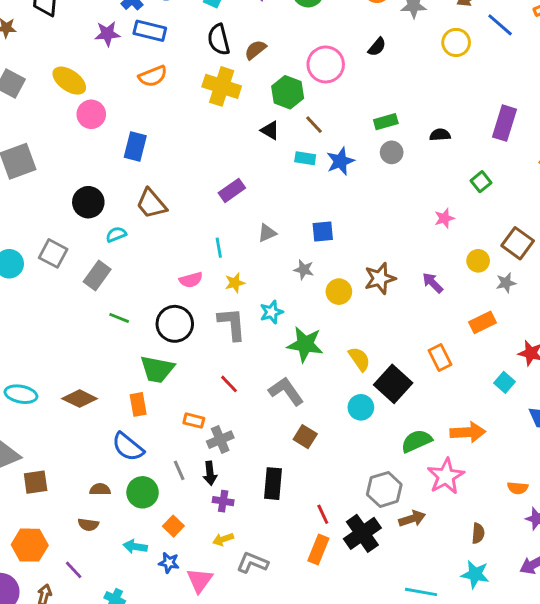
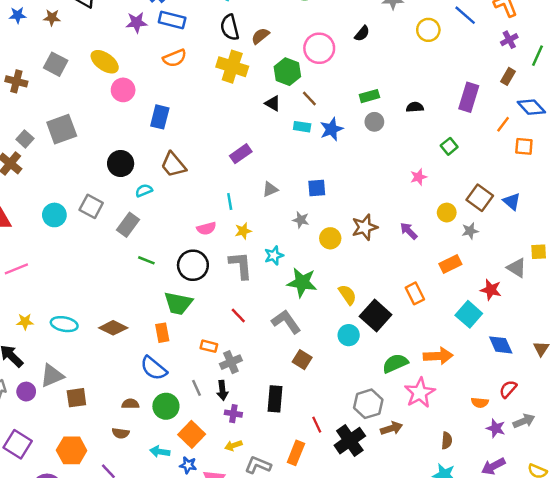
cyan square: (504, 382) -> (469, 314), size x1.5
orange square: (173, 526) -> (192, 434), size x1.5
orange rectangle: (318, 549) -> (296, 453), moved

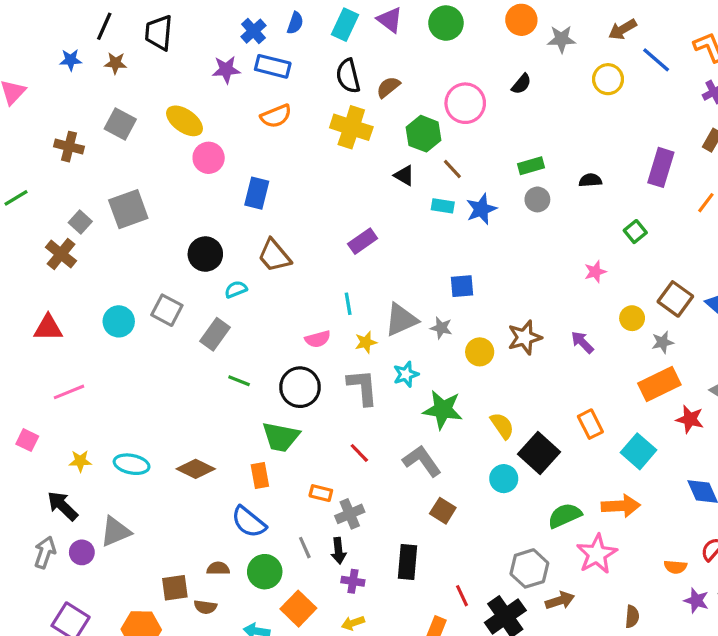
gray triangle: (270, 189) -> (401, 320), moved, size x1.6
orange rectangle: (450, 264) -> (659, 384), moved, size x1.4
cyan square: (469, 314) -> (638, 451), moved
brown square: (76, 398) -> (175, 588), moved

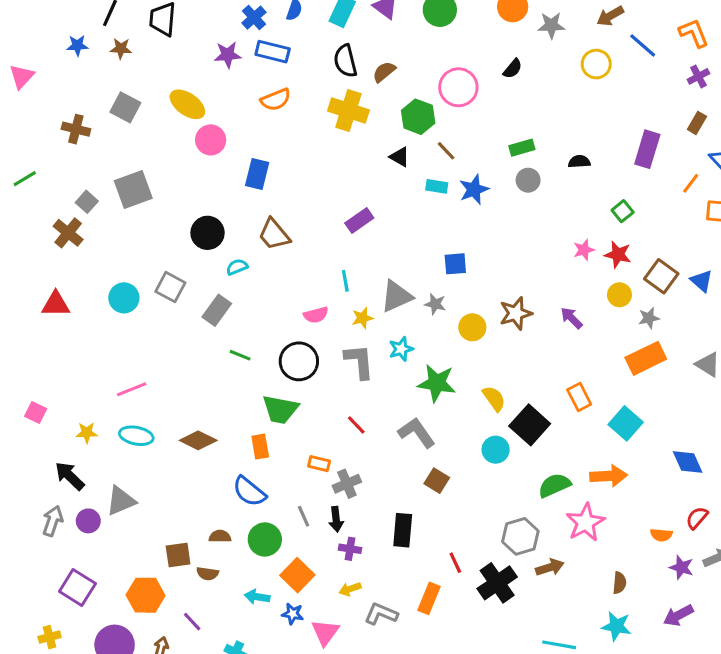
pink line: (69, 392) -> (132, 389), moved
red star: (690, 419) -> (618, 255), moved

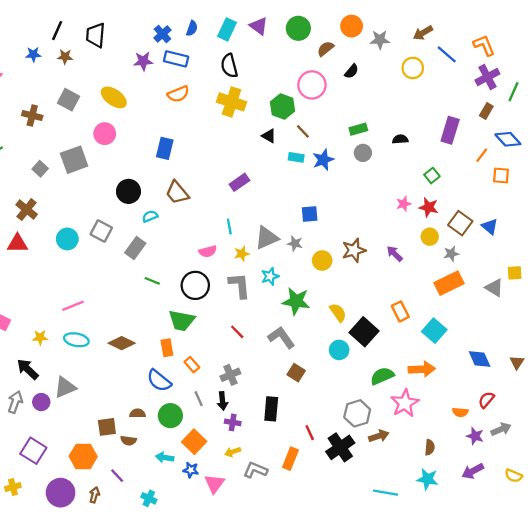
brown semicircle: (384, 72) -> (326, 49), moved
purple cross: (698, 76) -> (487, 77), size x1.5
pink circle: (211, 140) -> (105, 134), moved
brown cross: (68, 233) -> (27, 210), moved
orange rectangle: (319, 464) -> (192, 365), moved, turned 35

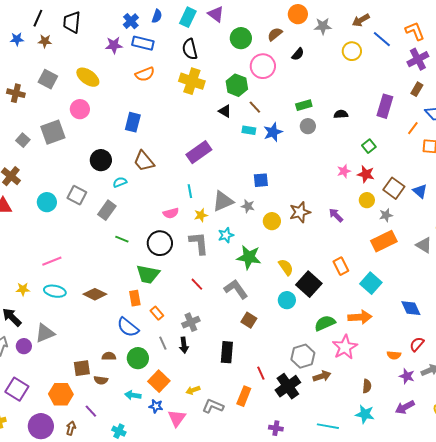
green circle: (298, 28) -> (241, 38), moved
purple rectangle: (239, 182) -> (199, 152), size x1.4
purple cross: (233, 422) -> (276, 428), moved

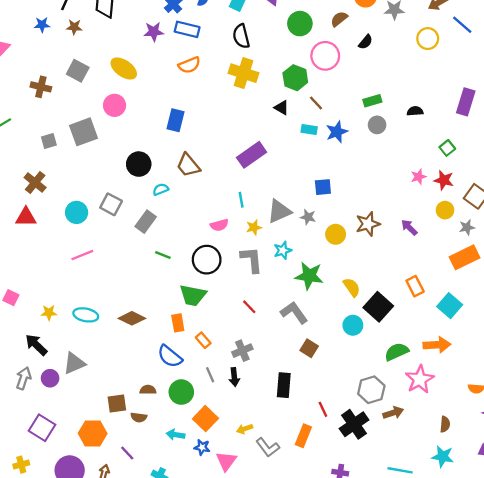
gray square: (23, 140) -> (49, 141), turned 32
pink line: (52, 261) -> (82, 255), moved
gray L-shape: (213, 406) -> (268, 447), turned -150

